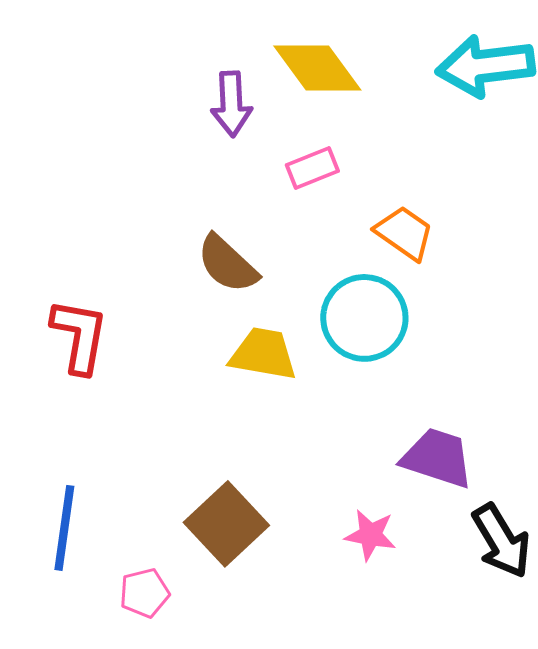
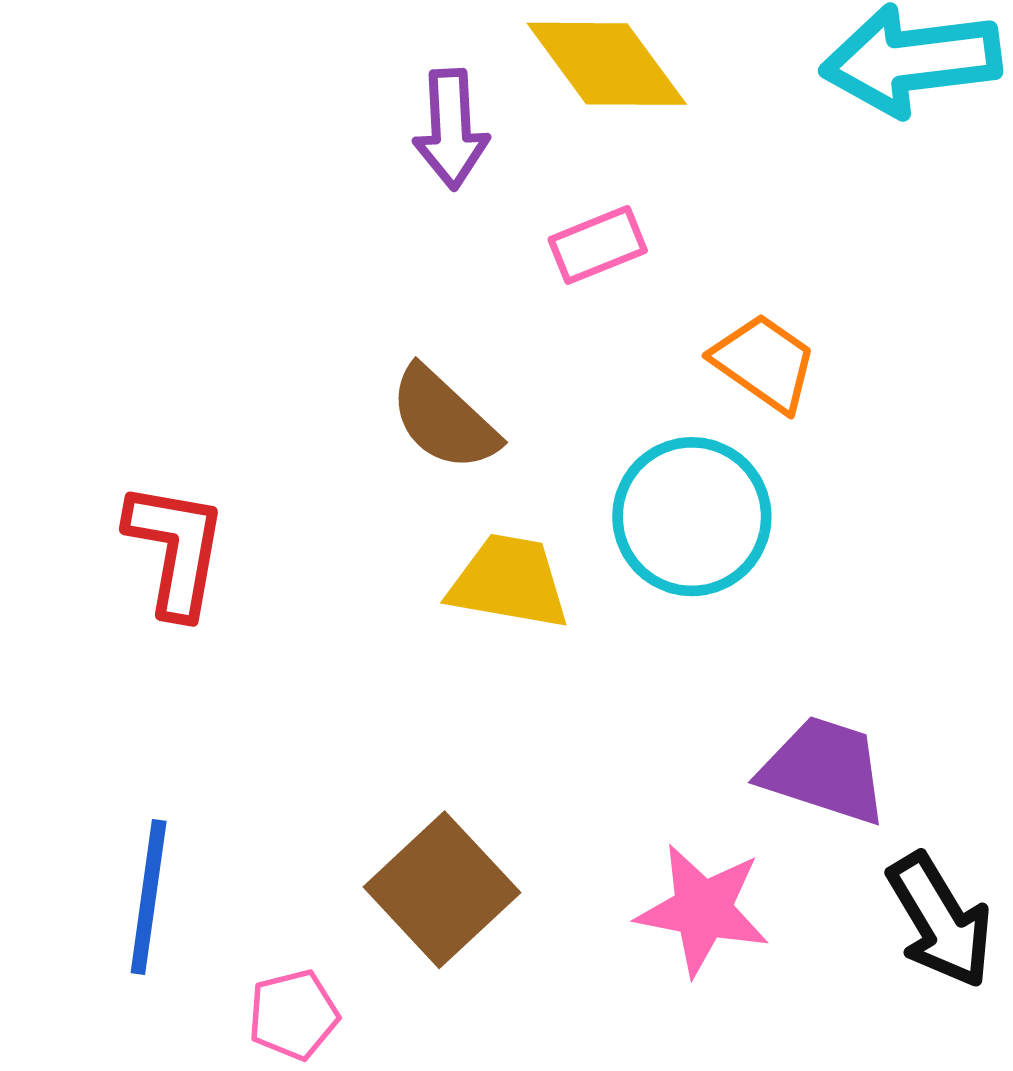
pink star: (370, 535) -> (703, 910), size x1.4

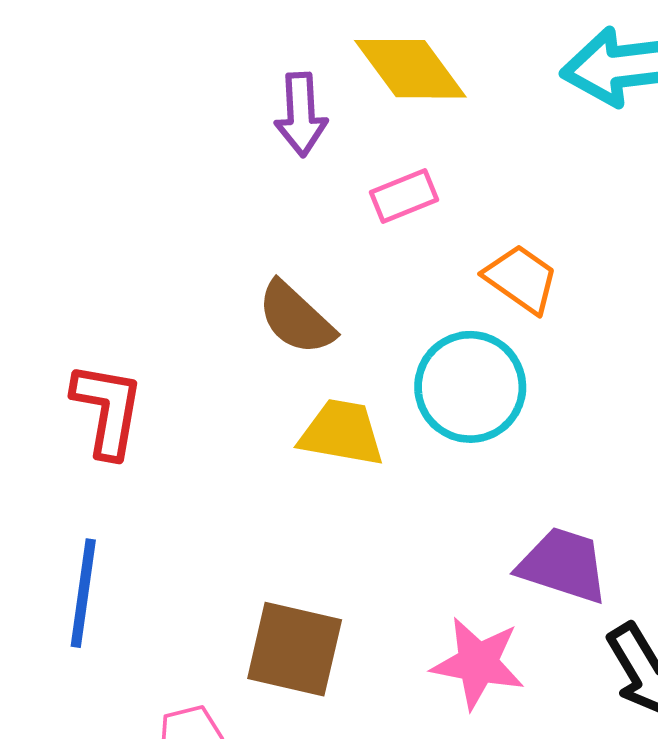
brown square: (442, 890) -> (295, 649), turned -34
blue line: (149, 897) -> (83, 593), moved

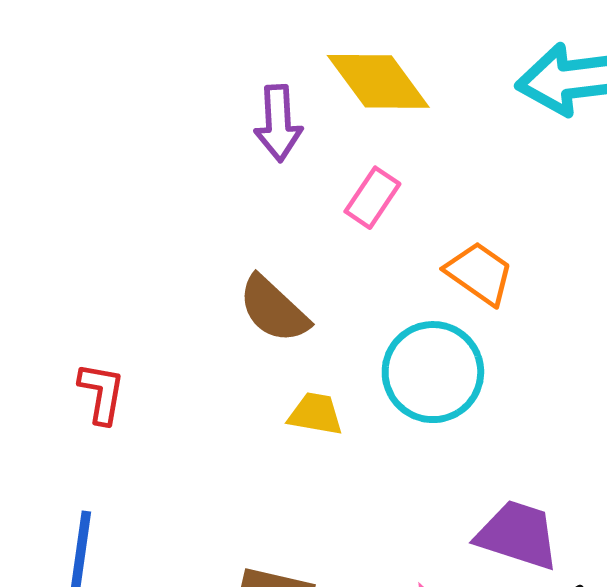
pink rectangle: (404, 196) -> (372, 198), turned -34
red L-shape: (107, 410) -> (102, 393), size x0.7
yellow trapezoid: (342, 433) -> (315, 414), size x0.7

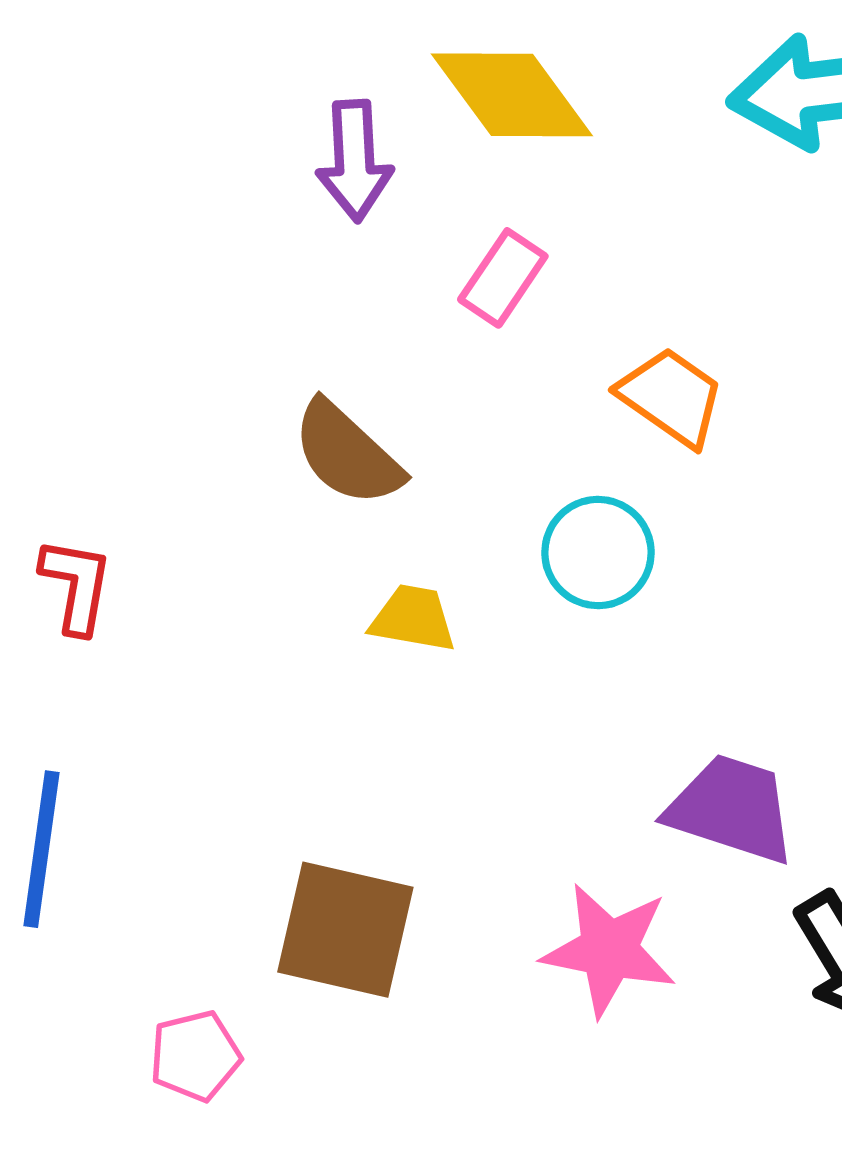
cyan circle: (433, 372) -> (598, 553), size x0.7

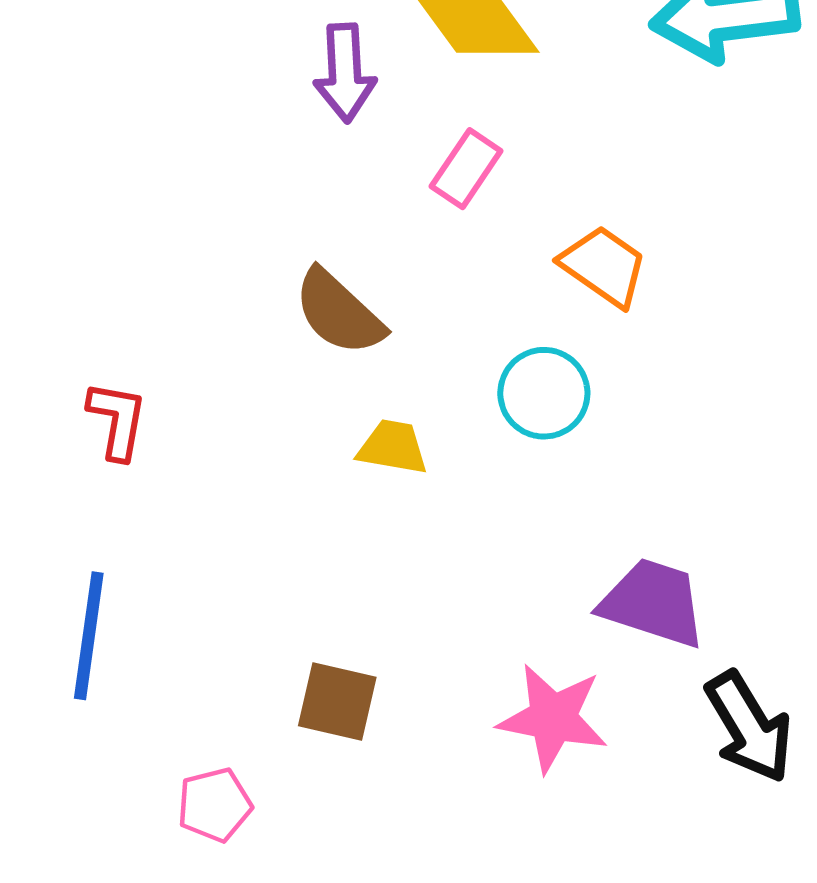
brown square: (345, 930) -> (337, 702), size x0.7

